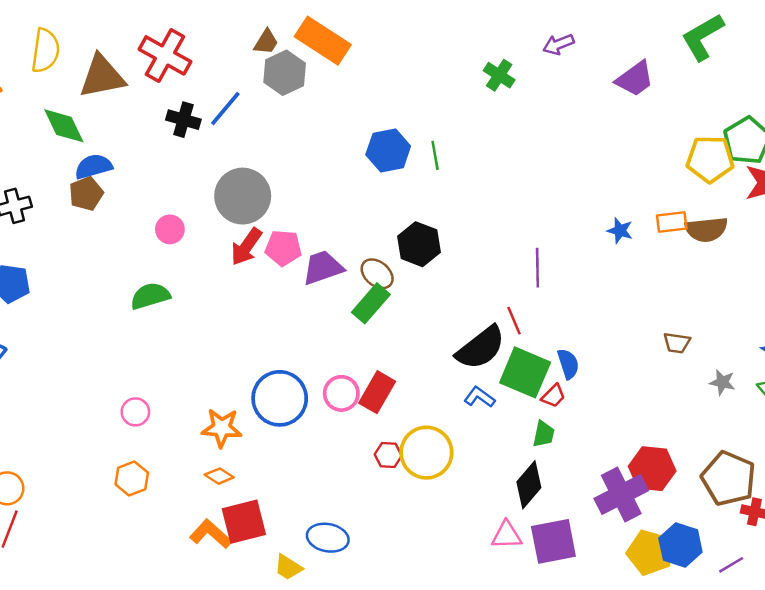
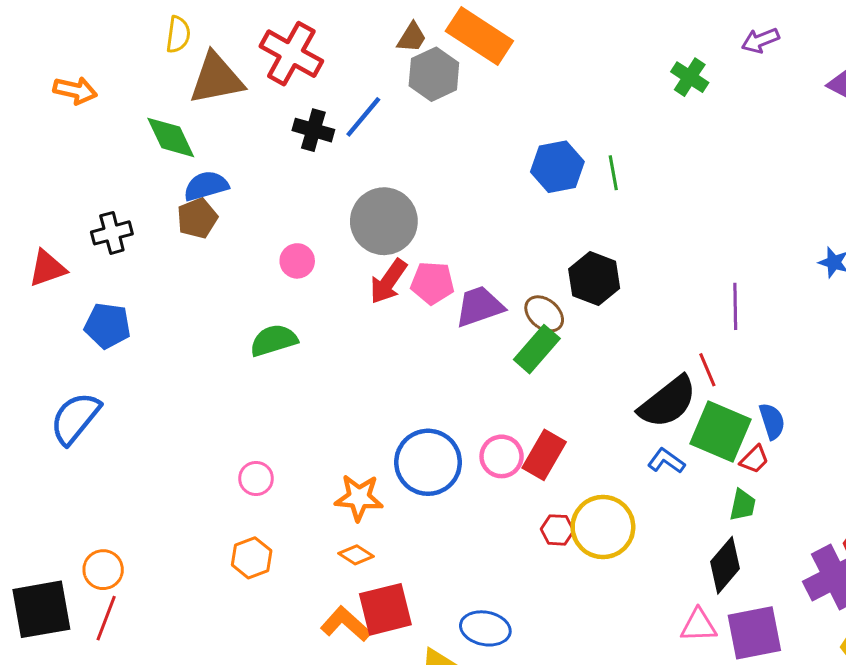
yellow semicircle: (45, 51) -> (178, 35), moved, size x0.7

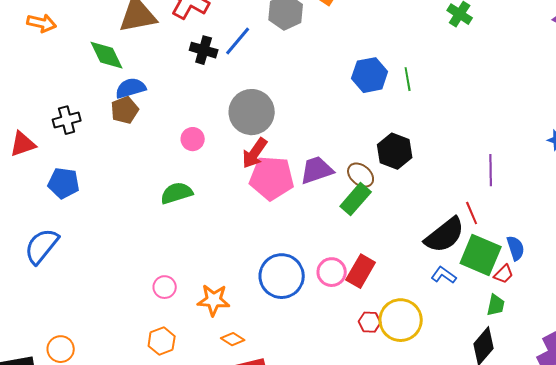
pink pentagon: (432, 283) -> (272, 178), moved, size x1.5
orange star: (359, 498) -> (214, 300), moved

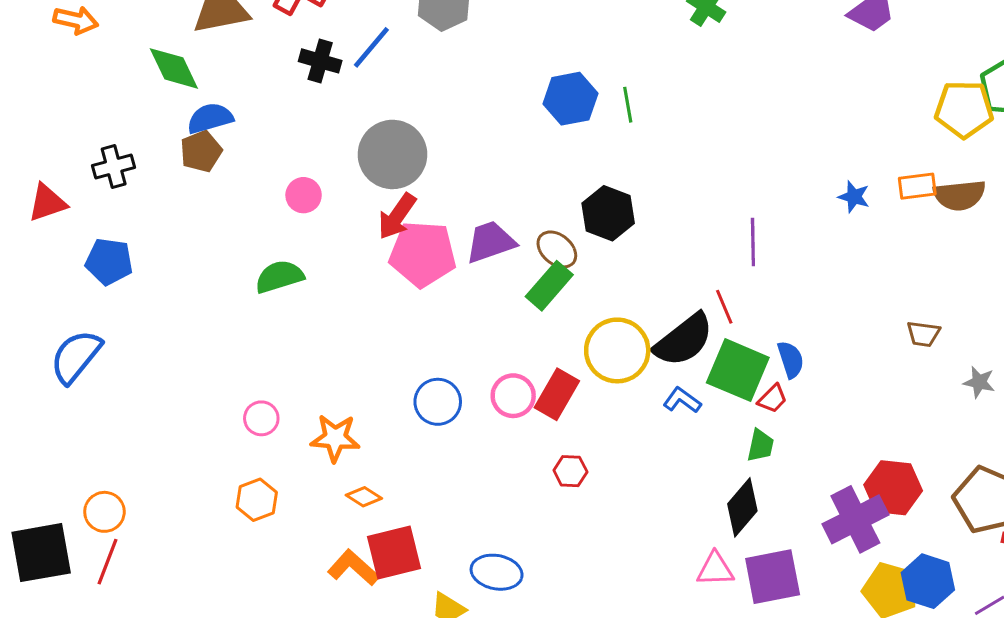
blue circle: (282, 276) -> (438, 402), size x0.7
yellow circle: (401, 320) -> (617, 350), moved

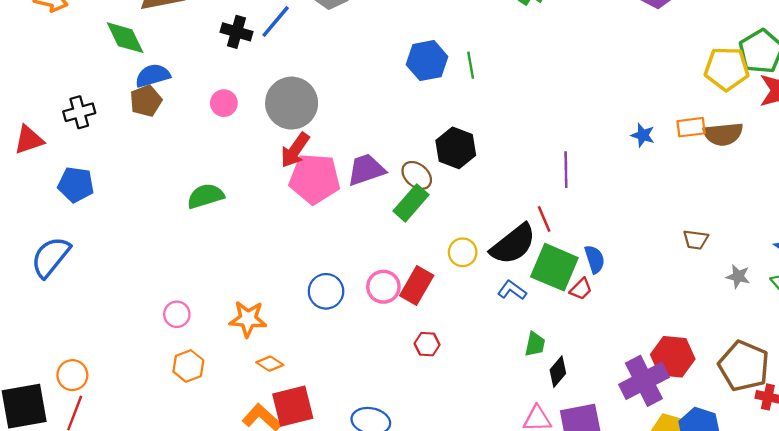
pink circle: (304, 195) -> (224, 103), moved
yellow circle: (617, 350) -> (463, 252), size x0.6
pink circle: (261, 418) -> (177, 314), moved
green trapezoid: (760, 445) -> (535, 344), moved
black diamond: (742, 507) -> (558, 372), size x0.7

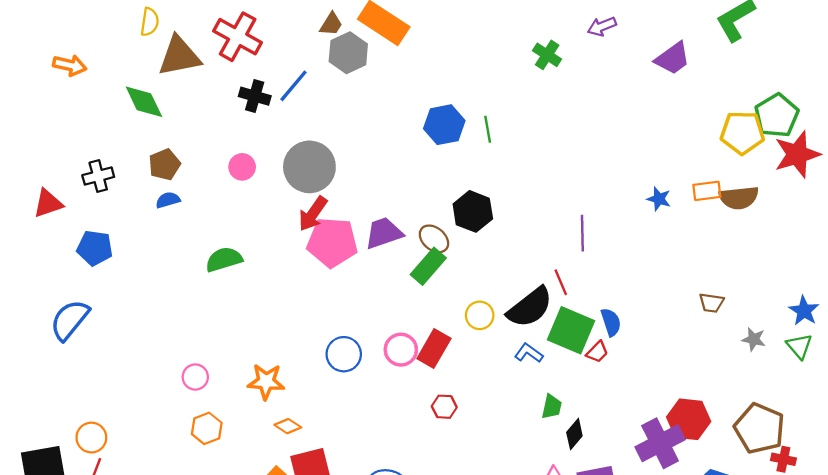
blue semicircle: (153, 76) -> (168, 200), moved, size x0.7

